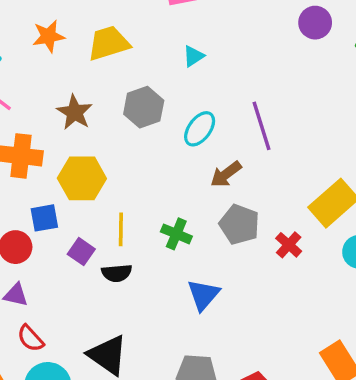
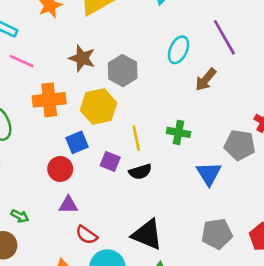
gray hexagon: (144, 107) -> (123, 71), moved
gray pentagon: (239, 224) -> (240, 145), moved

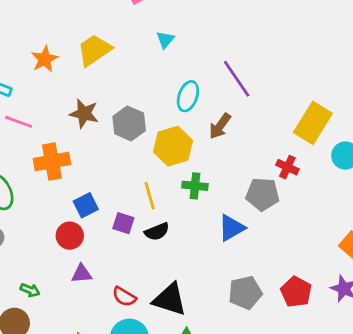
yellow hexagon: (99, 107) -> (173, 146), moved
blue triangle: (209, 174) -> (231, 228), turned 36
red semicircle: (87, 235) -> (124, 297), moved

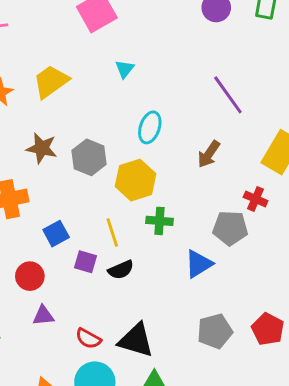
purple line: (237, 79) -> (228, 95), moved
brown arrow: (220, 126) -> (209, 154), moved
blue square: (86, 205) -> (56, 234), moved

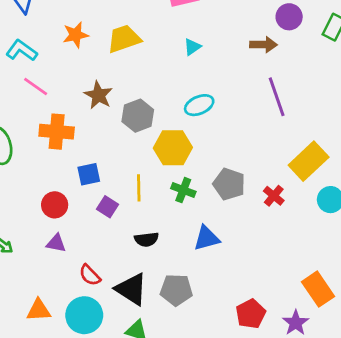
cyan ellipse: (150, 127) -> (199, 105), turned 32
brown arrow: (209, 154) -> (263, 45), moved, turned -140
gray pentagon: (230, 228) -> (229, 184), moved
black semicircle: (121, 270) -> (147, 239), moved
gray pentagon: (215, 331) -> (176, 290), moved

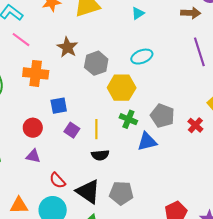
yellow line: (139, 188) -> (96, 129), moved
blue triangle: (207, 238) -> (147, 142), moved

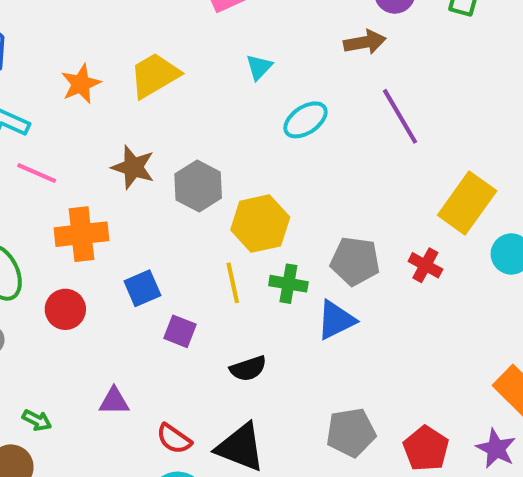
cyan ellipse: (142, 57) -> (305, 120), moved
red circle: (33, 128) -> (65, 309), moved
yellow line: (96, 129) -> (233, 283), moved
gray pentagon: (121, 193) -> (351, 432), moved

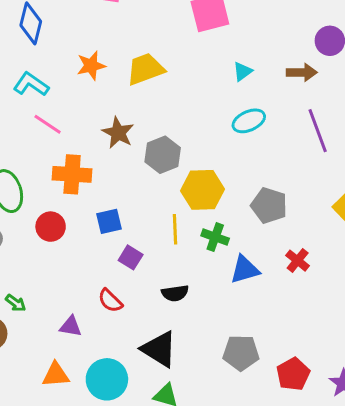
cyan triangle: (259, 67) -> (243, 71), moved
gray pentagon: (355, 261) -> (269, 205), moved
red cross: (425, 265) -> (298, 261), moved
purple triangle: (114, 401) -> (71, 326), moved
red semicircle: (174, 439) -> (110, 301), moved

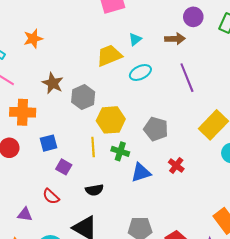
yellow trapezoid: (145, 69) -> (109, 55), moved

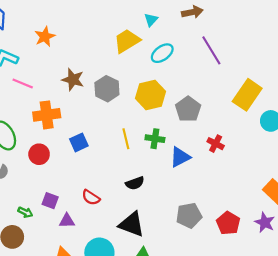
yellow hexagon: (111, 120) -> (150, 95), moved
gray pentagon: (156, 129) -> (188, 109), turned 30
purple square: (64, 167) -> (50, 201), moved

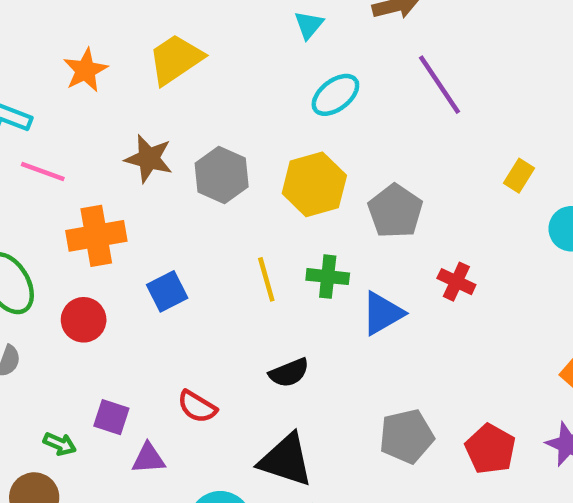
yellow trapezoid: (127, 41) -> (176, 59), moved
yellow rectangle: (247, 95) -> (519, 176), size x0.5

